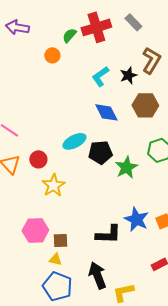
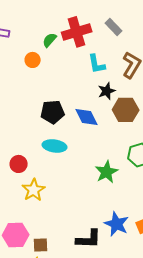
black star: (128, 75) -> (107, 91), moved
cyan L-shape: (100, 76) -> (97, 64), moved, turned -65
cyan ellipse: (74, 141) -> (55, 146), turned 35
black pentagon: (100, 152) -> (53, 112), moved

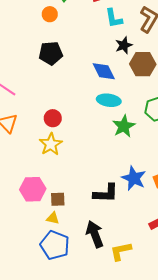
black pentagon: (53, 112) -> (51, 53), moved
cyan ellipse: (55, 146) -> (109, 100), moved
red circle: (19, 164) -> (53, 118), moved

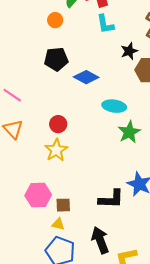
cyan L-shape: (114, 18) -> (105, 24), moved
blue diamond: (104, 71) -> (86, 77), moved, turned -35

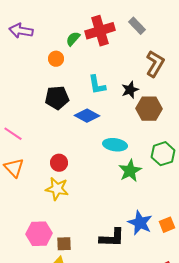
cyan L-shape: (105, 24) -> (97, 85), moved
yellow star: (56, 150) -> (57, 189), turned -30

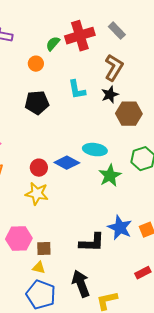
brown L-shape: (155, 64) -> (114, 68), moved
blue diamond: (87, 116) -> (67, 163), moved

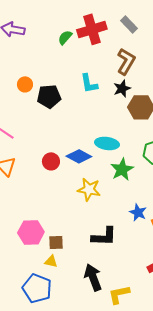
orange circle: (36, 64) -> (25, 84), moved
yellow star: (37, 194) -> (89, 189), moved
blue star: (120, 228) -> (138, 212), moved, size x0.7
blue pentagon: (41, 295) -> (37, 288), moved

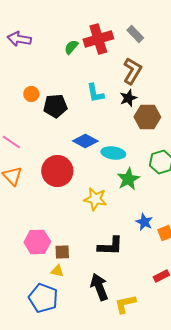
blue diamond: (79, 156) -> (85, 141), moved
red circle: (51, 161) -> (57, 171), size x1.8

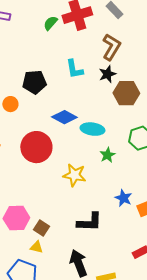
orange circle: (31, 94) -> (10, 104), moved
green star: (128, 179) -> (107, 155), size x0.7
brown square: (62, 252) -> (41, 228), turned 35

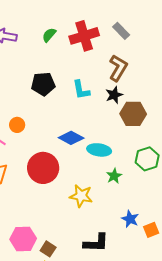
green semicircle: (50, 23) -> (49, 35), moved
black pentagon: (34, 82) -> (43, 84), moved

